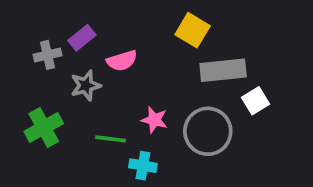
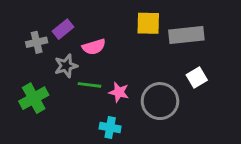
yellow square: (193, 30) -> (148, 23), turned -30
gray rectangle: (223, 70) -> (186, 35), moved
green line: (110, 139) -> (89, 85), moved

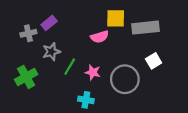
pink semicircle: (94, 47) -> (100, 37), moved
green line: (89, 85) -> (70, 67), turned -66

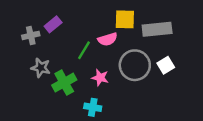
gray star: (51, 52) -> (41, 68), moved, turned 30
green line: (70, 67) -> (84, 50), moved
green cross: (26, 77) -> (64, 83), moved
gray circle: (125, 79) -> (135, 65), moved

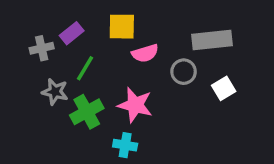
yellow square: (125, 19) -> (122, 27), moved
green line: (84, 50) -> (85, 68), moved
gray circle: (135, 65) -> (184, 72), moved, size x0.6
pink star: (100, 78) -> (135, 105), size x1.5

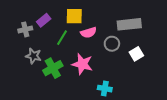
green line: (85, 68) -> (62, 38), moved
cyan cross: (125, 145) -> (105, 89), moved

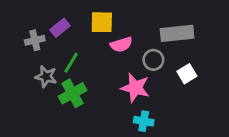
green line: (62, 38) -> (71, 63), moved
pink star: (82, 64) -> (135, 88), moved

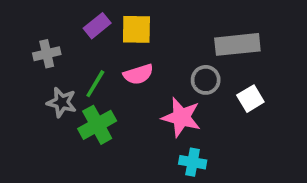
purple rectangle: (60, 28) -> (97, 26), moved
pink semicircle: (121, 45) -> (138, 74), moved

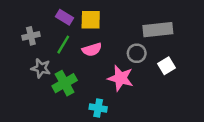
purple rectangle: (97, 26) -> (65, 17), turned 70
green line: (95, 84) -> (63, 45), moved
cyan cross: (193, 162) -> (98, 108), moved

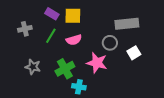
gray star: (41, 68) -> (33, 67), moved
green cross: (65, 83) -> (65, 69), moved

